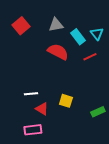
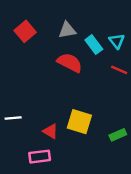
red line: (90, 57) -> (119, 70), moved, turned 48
white line: (31, 94) -> (13, 118), moved
yellow square: (66, 101) -> (79, 122), size x1.5

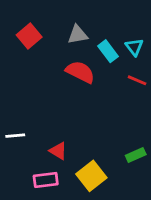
yellow square: (79, 122) -> (91, 176), moved, turned 35

